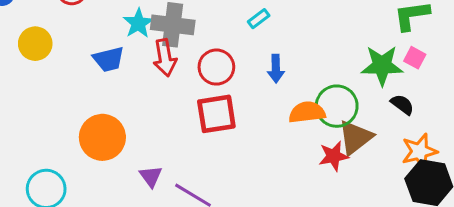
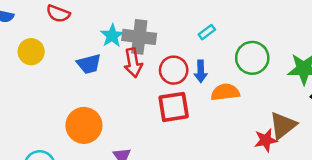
blue arrow: (276, 69) -> (201, 71), moved
green circle: (337, 106) -> (252, 58), moved
orange semicircle: (307, 112) -> (225, 92), moved

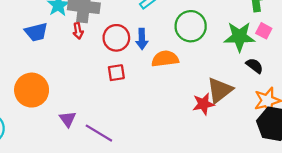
red arrow: (133, 63) -> (78, 31), size x0.6
red square: (174, 107) -> (116, 73), size x0.6

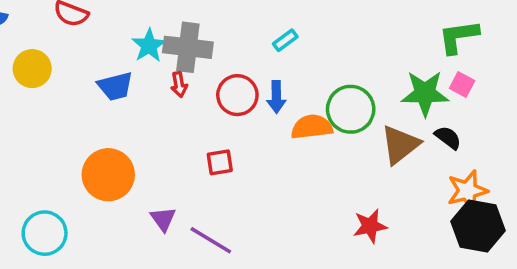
green circle: (191, 26) -> (351, 109), moved
red square: (116, 73) -> (220, 162), moved
brown triangle: (220, 90) -> (400, 145), moved
red star: (203, 104) -> (370, 226), moved

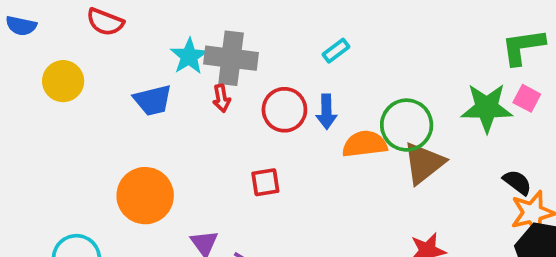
black semicircle: (448, 138) -> (517, 182), moved
brown triangle: (400, 145) -> (424, 163), moved

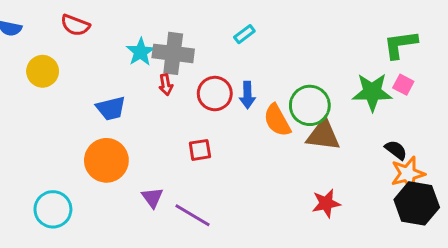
cyan rectangle: (336, 51) -> (244, 34), moved
blue trapezoid: (153, 100) -> (111, 108), moved
orange semicircle: (365, 144) -> (277, 120), turned -112
brown triangle: (424, 163) -> (323, 135), turned 45

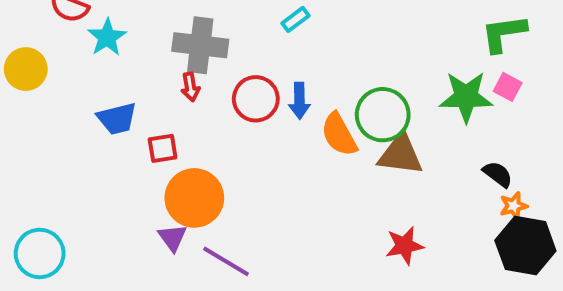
cyan star: (141, 52) -> (107, 37), moved
red square: (200, 150) -> (163, 148), moved
orange circle: (106, 160) -> (194, 198), moved
orange star: (408, 174) -> (514, 206), size x0.6

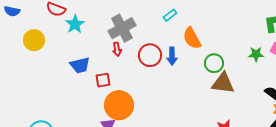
gray cross: (200, 45) -> (122, 28), turned -36
green star: (466, 97) -> (256, 54), size x0.6
green circle: (383, 115) -> (214, 63), size x0.7
orange semicircle: (339, 134) -> (192, 38), moved

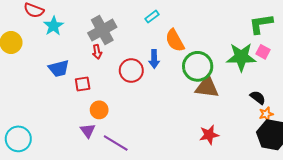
green star: (256, 54) -> (241, 57), size x1.8
red circle: (150, 55) -> (131, 70), moved
green circle: (214, 63) -> (198, 66), size x1.5
orange circle: (119, 105) -> (99, 110), size x0.6

